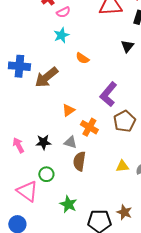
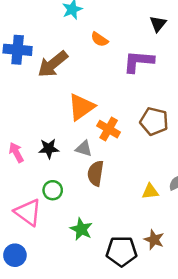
purple L-shape: (108, 94) -> (138, 61), moved, turned 55
orange triangle: (68, 110) -> (81, 107), size x1.6
brown pentagon: (124, 121) -> (154, 121), turned -30
yellow triangle: (122, 166) -> (150, 191), moved

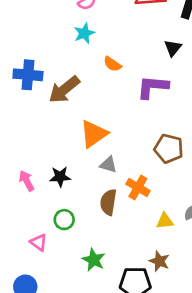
orange cross: (109, 129) -> (138, 187), moved
gray triangle: (84, 149) -> (108, 165), moved
pink triangle: (28, 212) -> (39, 242), size x0.6
brown star: (154, 240) -> (159, 261), moved

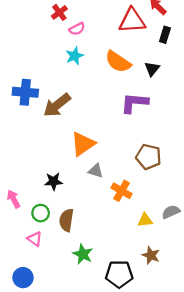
orange semicircle: (112, 64) -> (118, 62), moved, size x1.6
pink arrow: (27, 181) -> (14, 199), moved
brown semicircle: (108, 202) -> (66, 220), moved
green circle: (64, 220) -> (41, 213), moved
brown star: (159, 261) -> (151, 255), moved

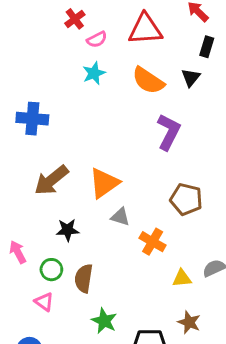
red triangle: (132, 21) -> (145, 29), moved
black triangle: (152, 69) -> (191, 78), moved
purple L-shape: (134, 103) -> (169, 132), turned 112
brown arrow: (57, 105) -> (51, 180), moved

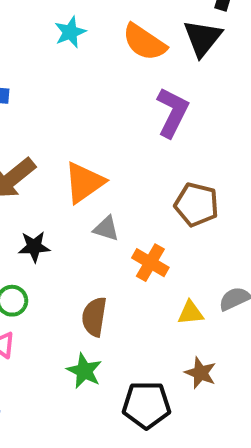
black triangle: (191, 78) -> (203, 38), size x1.5
brown semicircle: (84, 278) -> (94, 317), moved

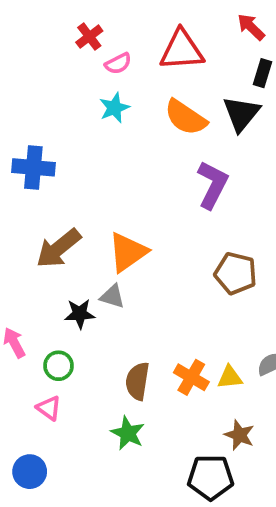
gray triangle: (106, 229) -> (112, 296), moved
orange cross: (150, 263) -> (191, 377), moved
black pentagon: (146, 405) -> (211, 477), moved

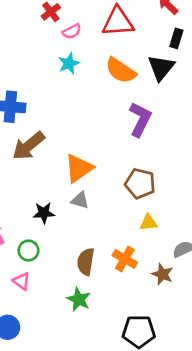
brown arrow: (59, 248) -> (28, 146), moved
brown pentagon: (236, 273) -> (140, 184), moved
gray triangle: (112, 296) -> (80, 200), moved
yellow triangle: (230, 377) -> (149, 223), moved
brown star: (239, 435) -> (162, 274), moved

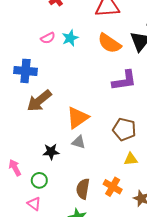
pink semicircle: (72, 31) -> (48, 38), moved
purple L-shape: (140, 119) -> (124, 80), turned 55

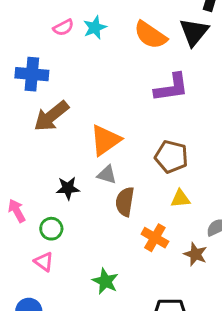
brown semicircle: (83, 189) -> (125, 202), moved

